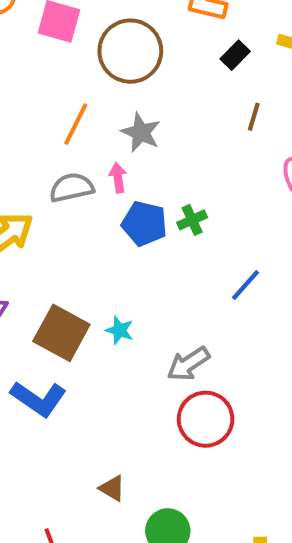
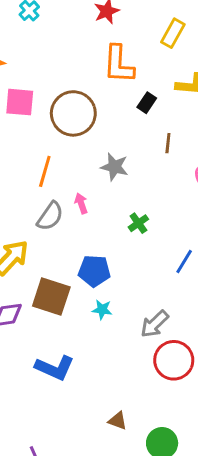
gray star: (141, 132) -> (114, 167), moved
gray semicircle: (72, 188) -> (50, 216), turned 148
blue pentagon: (144, 224) -> (94, 271), moved
brown square: (61, 333) -> (51, 296), moved

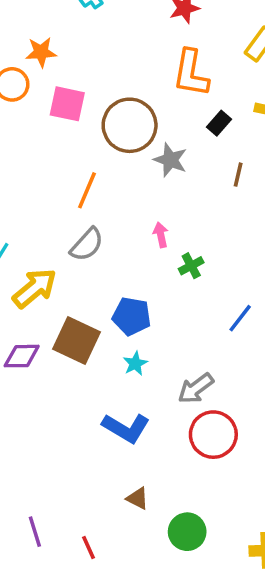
gray star: (114, 167) -> (170, 160), moved
pink arrow: (81, 203) -> (161, 235), moved
cyan star: (102, 310) -> (135, 364), turned 30
blue L-shape: (55, 368) -> (126, 428), moved

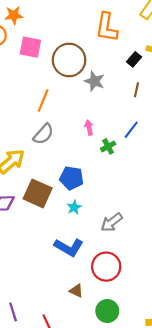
black rectangle: (219, 123) -> (134, 59), moved
blue line: (240, 318) -> (131, 130), moved
red circle: (213, 435) -> (106, 267), moved

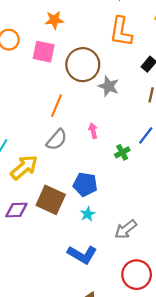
orange star: (14, 15) -> (54, 20), moved
pink arrow: (89, 128) -> (93, 131), moved
red circle: (106, 267) -> (137, 275), moved

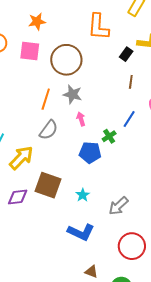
gray star: (109, 86) -> (72, 94), moved
blue pentagon: (85, 184) -> (90, 152), moved

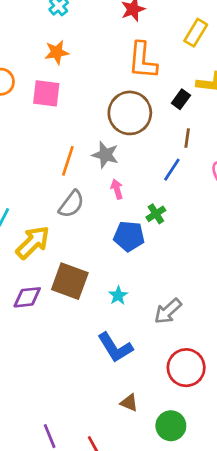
brown circle: (66, 60) -> (130, 113), moved
blue line: (129, 119) -> (172, 170), moved
blue L-shape: (81, 232) -> (115, 347), turned 32

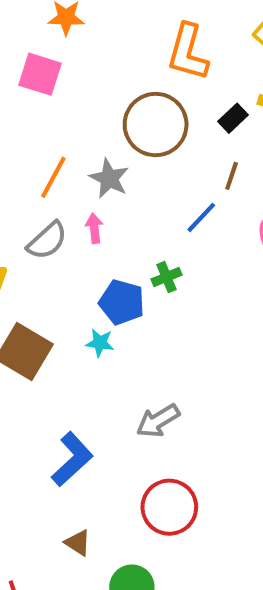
pink arrow: (117, 189) -> (94, 228), moved
cyan star: (118, 295) -> (100, 343), moved, turned 30
blue L-shape: (115, 347) -> (72, 459), turned -111

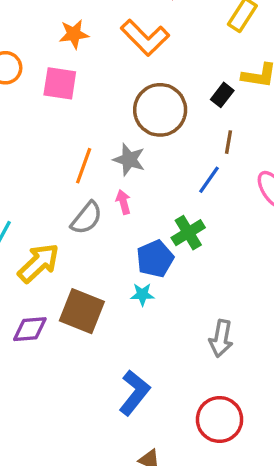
orange L-shape: (188, 52) -> (145, 38), moved, turned -51
green cross: (167, 277) -> (188, 233), size x1.4
blue pentagon: (122, 302) -> (155, 259), turned -30
gray arrow: (158, 421) -> (221, 338), moved, turned -39

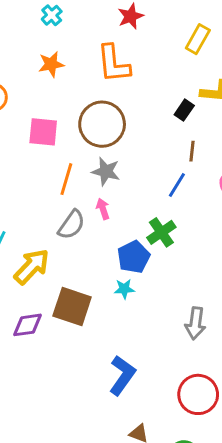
orange L-shape: (145, 38) -> (114, 64), turned 42
pink square: (60, 83) -> (43, 132), moved
brown circle: (160, 110) -> (102, 124), moved

